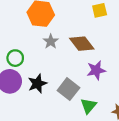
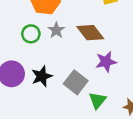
green circle: (15, 58) -> (31, 34), moved

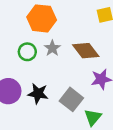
black star: (42, 76) -> (38, 94), turned 30

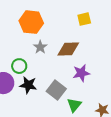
brown diamond: (86, 51) -> (68, 49), turned -55
green circle: (27, 52) -> (19, 66), moved

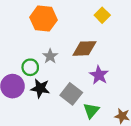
yellow square: (84, 19) -> (102, 15), turned -32
gray star: (40, 47) -> (50, 56), moved
purple star: (81, 73) -> (99, 75), turned -30

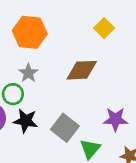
gray star: (50, 56) -> (28, 73), moved
purple star: (99, 75) -> (115, 119), moved, turned -30

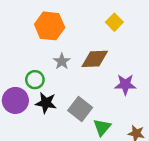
gray star: (28, 73) -> (62, 61), moved
purple star: (115, 119) -> (125, 85), moved

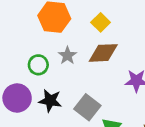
yellow square: (114, 22) -> (101, 22), moved
green circle: (35, 80) -> (38, 65), moved

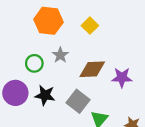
brown diamond: (103, 53) -> (92, 69), moved

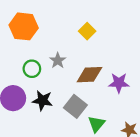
orange hexagon: (48, 21) -> (24, 26), moved

